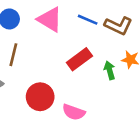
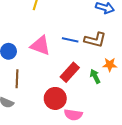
red circle: (40, 97) -> (55, 98), moved

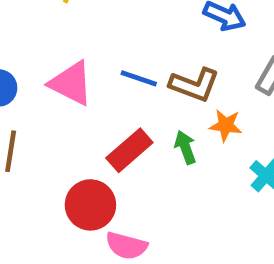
orange star: (110, 65) -> (226, 125), moved
green arrow: (95, 76) -> (185, 147), moved

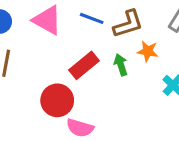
brown L-shape: (194, 85) -> (128, 24), turned -40

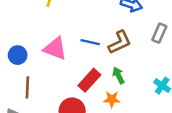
orange star: (148, 51) -> (112, 99), moved

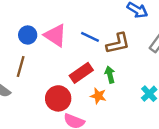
blue circle: (18, 55) -> (28, 35), moved

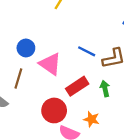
pink triangle: (55, 35) -> (50, 64), moved
orange star: (98, 96) -> (91, 119), moved

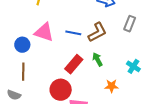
pink triangle: (50, 64) -> (44, 32), moved
orange star: (91, 119) -> (111, 86), moved

